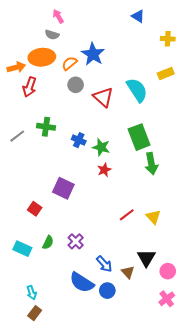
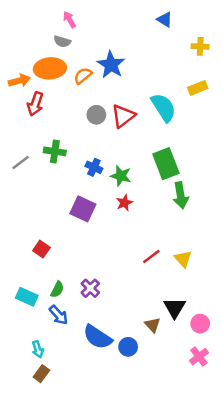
gray circle: (76, 85) -> (96, 115), moved
red triangle: (103, 97) -> (123, 116), turned 40
purple square: (63, 188) -> (83, 209), moved
blue arrow: (104, 264) -> (58, 315), moved

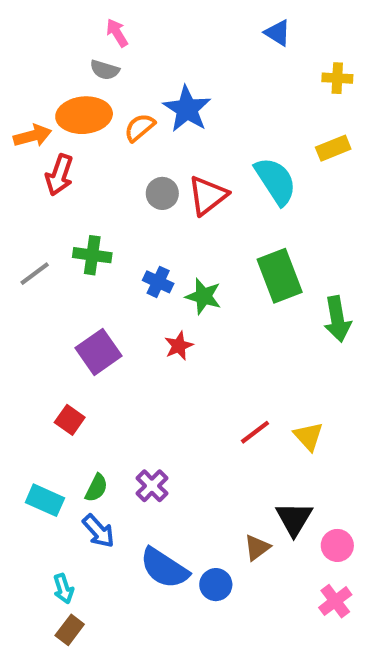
green arrow: (181, 195) -> (337, 319), moved
red star: (124, 203) -> (179, 346), moved
purple square: (83, 209) -> (98, 352), moved, turned 30
brown triangle: (153, 325) -> (257, 548), turned 35

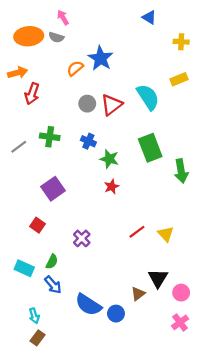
orange ellipse: (84, 115) -> (29, 36), moved
blue cross: (158, 282) -> (88, 141), moved
red star: (179, 346) -> (112, 186), moved
purple cross: (152, 486) -> (82, 238), moved

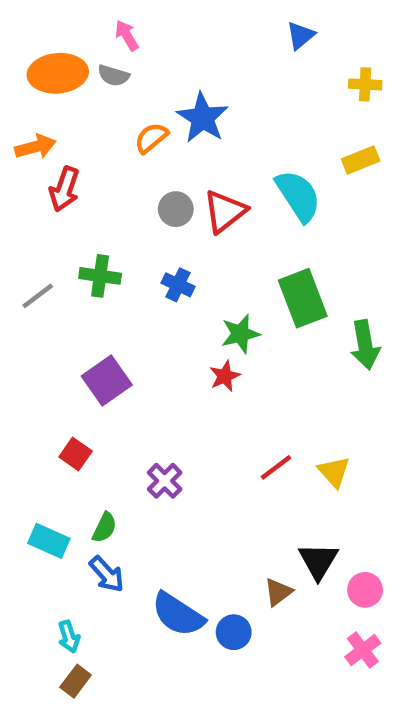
blue triangle: (149, 17) -> (300, 35), turned 48
green star: (109, 159) -> (240, 334), moved, turned -30

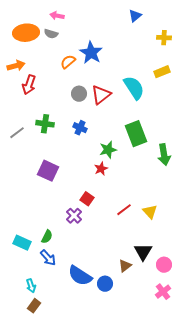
pink arrow: (127, 35) -> (57, 16), turned -48
purple square: (107, 381) -> (48, 171), turned -30
red square: (76, 454) -> (87, 199), moved

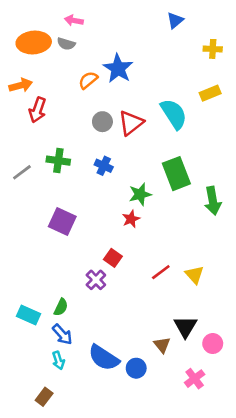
brown triangle: (125, 266) -> (162, 345), turned -32
cyan arrow: (31, 286) -> (58, 360), moved
pink cross: (163, 292) -> (195, 379), moved

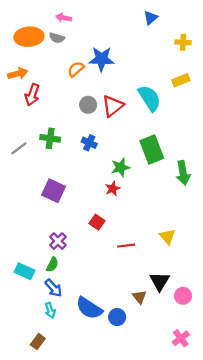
blue star: (118, 68) -> (102, 59), turned -30
red line: (161, 272) -> (126, 246), moved, turned 30
purple cross: (96, 280) -> (58, 241), moved
pink cross: (195, 379) -> (181, 338), moved

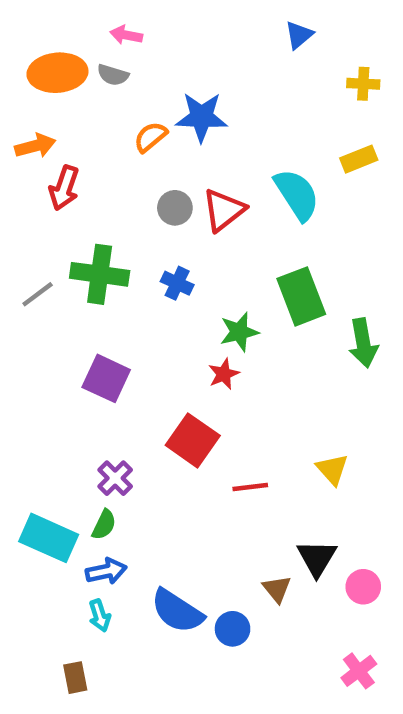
green cross: (50, 138) -> (100, 274), size x1.4
red square: (97, 222) -> (193, 440), size x1.6
cyan rectangle: (24, 271) -> (49, 538), size x1.4
blue arrow: (53, 288) -> (106, 571), turned -60
brown rectangle: (38, 342) -> (75, 678), turned -48

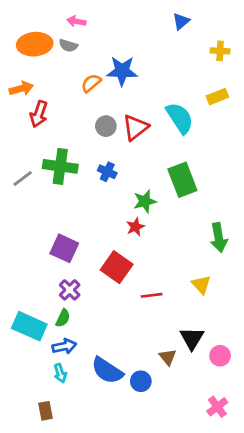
green arrow: (363, 343) -> (219, 238), moved
purple square: (106, 378) -> (64, 248), moved

